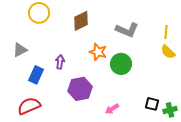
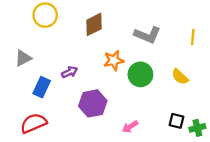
orange star: (98, 52) -> (114, 60), turned -30
yellow semicircle: (168, 52) -> (180, 77), moved
purple arrow: (60, 62) -> (70, 72), turned 56

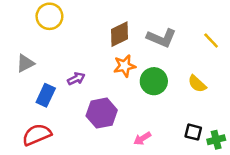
brown diamond: (94, 24) -> (119, 34), moved
yellow line: (193, 37) -> (211, 40), turned -49

